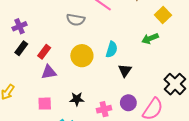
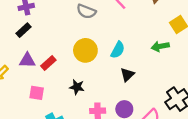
red rectangle: (44, 52) -> (48, 63), moved
purple triangle: (49, 72) -> (27, 60), moved
black star: (77, 99) -> (77, 87), moved

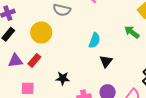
green arrow: (160, 46) -> (132, 32), turned 56
yellow circle: (85, 50) -> (41, 32), moved

